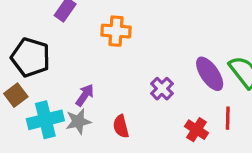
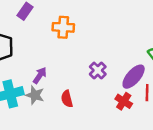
purple ellipse: (210, 74) -> (134, 77), moved, turned 75
gray star: (78, 121) -> (35, 95), turned 30

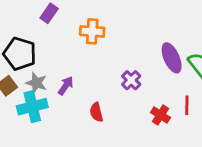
purple ellipse: (134, 77) -> (172, 58), moved, turned -65
gray star: (35, 95) -> (36, 83), moved

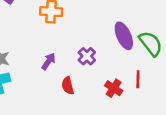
purple arrow: (66, 86) -> (49, 61), moved
red semicircle: (96, 112) -> (68, 86), moved

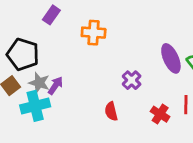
purple arrow: (49, 61) -> (56, 86), moved

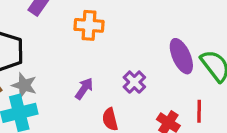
purple arrow: (56, 86) -> (84, 89), moved

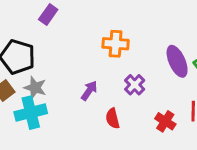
orange cross: (89, 25) -> (116, 44), moved

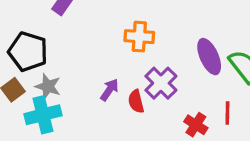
purple cross: (135, 85) -> (161, 83), size x1.4
red semicircle: (113, 118) -> (136, 101), moved

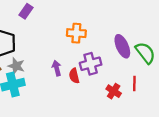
purple cross: (161, 83) -> (91, 64), turned 30
purple arrow: (109, 90) -> (57, 68), turned -48

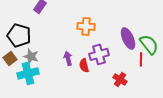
red line: (134, 83) -> (141, 59), moved

